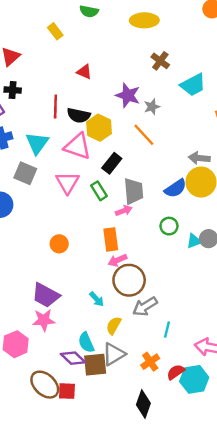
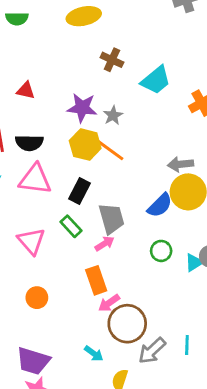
yellow hexagon: (99, 128) -> (85, 145), moved
pink triangle: (67, 182) -> (31, 241), moved
cyan line: (167, 330) -> (187, 345), moved

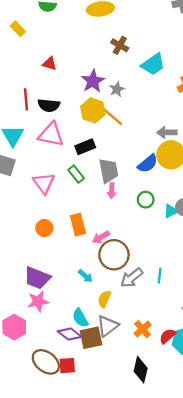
purple star: (82, 108) -> (93, 81), turned 30
black rectangle: (79, 191) -> (85, 147), turned 36
pink arrow: (105, 244) -> (112, 191), moved, turned 120
orange rectangle: (96, 280) -> (78, 225), moved

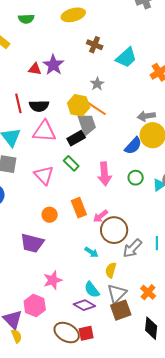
purple star: (93, 81) -> (53, 65), moved
gray trapezoid: (109, 171) -> (87, 124), moved
pink arrow: (112, 191) -> (104, 174), size x1.6
purple trapezoid: (37, 278) -> (32, 243), moved
brown square: (91, 338) -> (121, 310), moved

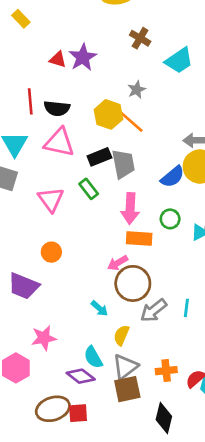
gray trapezoid: (87, 124) -> (123, 164), moved
orange rectangle: (79, 208) -> (139, 238), moved, turned -72
orange cross: (148, 292) -> (166, 371), turned 35
brown ellipse: (67, 333) -> (53, 409), turned -55

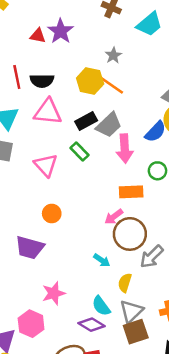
gray trapezoid: (123, 164) -> (109, 125), turned 64
pink arrow: (130, 208) -> (125, 149), moved

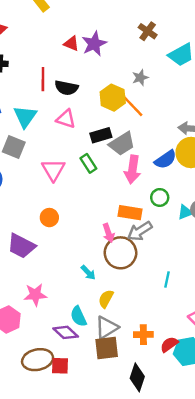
pink triangle: (48, 112) -> (66, 119), size x0.7
pink arrow: (114, 217) -> (108, 233), turned -84
gray arrow: (152, 257) -> (140, 231), moved

